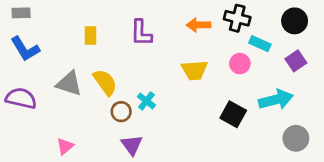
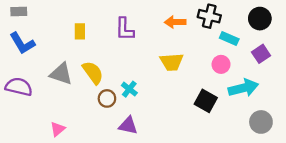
pink circle: (240, 64) -> (221, 64), moved
purple triangle: (132, 145) -> (128, 126), moved, turned -42

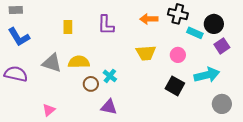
black circle: (260, 19) -> (214, 24), moved
pink circle: (221, 64) -> (178, 55), moved
yellow semicircle: (93, 73) -> (79, 62), turned -55

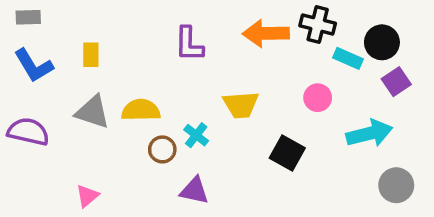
orange arrow: (149, 19) -> (266, 33), size x1.4
yellow rectangle: (68, 27) -> (91, 55), moved
yellow trapezoid: (146, 53) -> (241, 105), moved
black square: (175, 86) -> (287, 153), moved

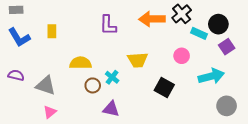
black cross: (318, 24) -> (182, 14), turned 36
gray triangle: (93, 112) -> (46, 85), moved
purple semicircle: (28, 132) -> (16, 75), size x0.7

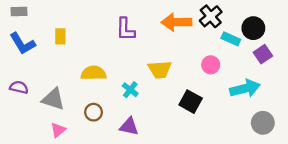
brown circle: (93, 85) -> (94, 112), moved

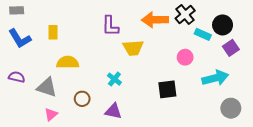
yellow trapezoid: (160, 70) -> (133, 48), moved
yellow semicircle: (94, 73) -> (68, 62), moved
black square: (191, 102) -> (167, 89), turned -36

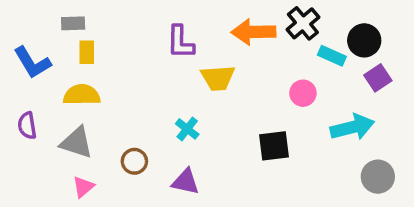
gray rectangle: (17, 10) -> (73, 23), moved
yellow semicircle: (68, 62) -> (82, 95), moved
purple semicircle: (17, 77) -> (27, 126), turned -112

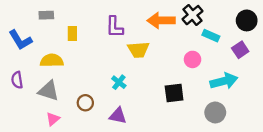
black circle: (364, 40) -> (247, 20), moved
yellow rectangle: (87, 52) -> (72, 33), moved
gray circle: (378, 177) -> (215, 112), moved

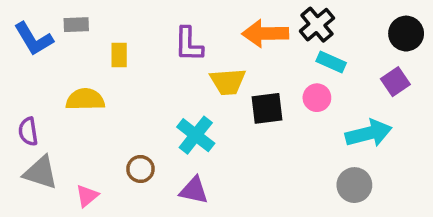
cyan rectangle: (211, 36) -> (331, 62), moved
blue L-shape: (20, 40) -> (34, 39), moved
cyan cross: (119, 82) -> (196, 135), size x1.5
gray triangle: (49, 91) -> (41, 173), moved
black square: (174, 93) -> (267, 108), moved

